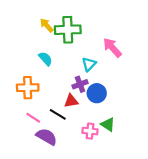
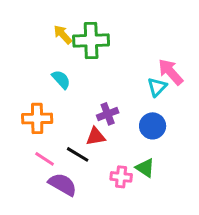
pink arrow: (112, 48) -> (171, 72), moved
cyan triangle: (89, 64) -> (157, 87), moved
blue circle: (97, 93) -> (153, 126), moved

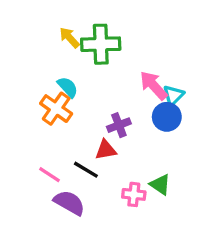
pink arrow: (171, 72) -> (154, 85), moved
orange cross: (37, 118) -> (56, 109), moved, turned 36
blue circle: (153, 126) -> (167, 117), moved

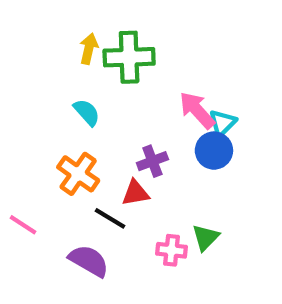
yellow arrow: (69, 38) -> (89, 49), turned 55
orange cross: (56, 109) -> (78, 174), moved
pink line: (50, 175) -> (23, 225), moved
green triangle: (160, 185) -> (205, 238), turned 40

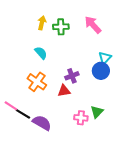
green cross: (129, 57) -> (61, 27), size x0.7
pink arrow: (197, 110) -> (93, 25), moved
black line: (110, 218) -> (23, 114), moved

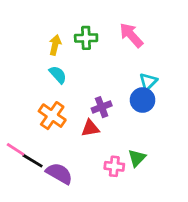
yellow arrow: (42, 23) -> (55, 45), moved

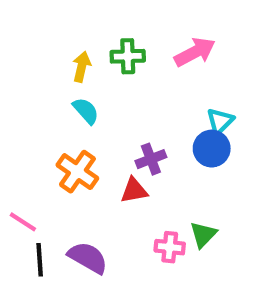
pink arrow: (131, 35) -> (195, 52), turned 104
black line: (32, 161) -> (40, 260), moved, turned 55

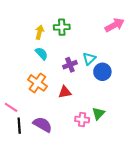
pink arrow: (195, 52) -> (115, 25), moved
cyan triangle: (220, 121) -> (89, 59), moved
purple cross: (151, 159) -> (70, 65), moved

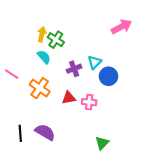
green cross: (62, 27) -> (56, 40), moved, turned 35
pink line: (11, 107) -> (12, 74), moved
green triangle: (98, 113) -> (102, 143), moved
pink cross: (82, 119) -> (89, 102), moved

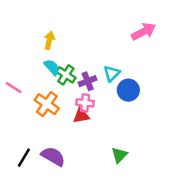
green cross: (56, 40) -> (66, 75), moved
pink cross: (89, 102) -> (85, 103), moved
black line: (20, 133) -> (24, 158), turned 35
green triangle: (102, 143) -> (119, 155), moved

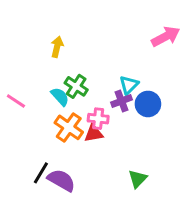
cyan semicircle: (52, 67) -> (60, 97), moved
purple cross: (88, 81) -> (122, 101), moved
orange cross: (47, 104) -> (69, 127), moved
black line: (24, 158) -> (41, 173), moved

